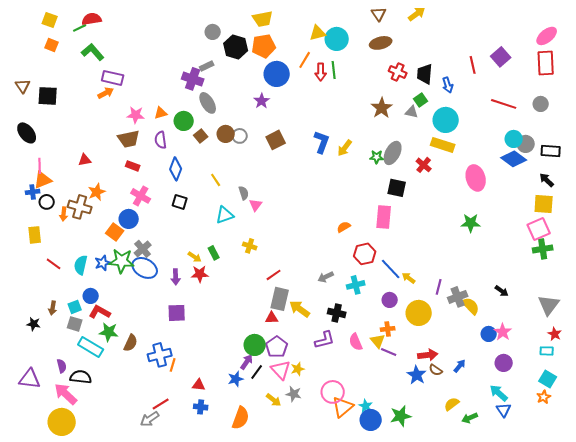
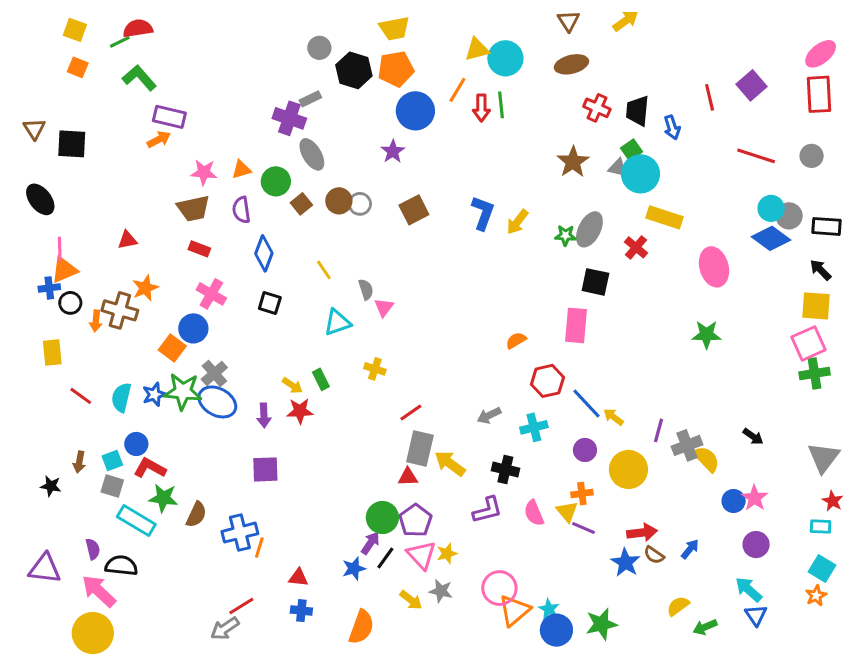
cyan circle: (446, 120) -> (640, 174), moved

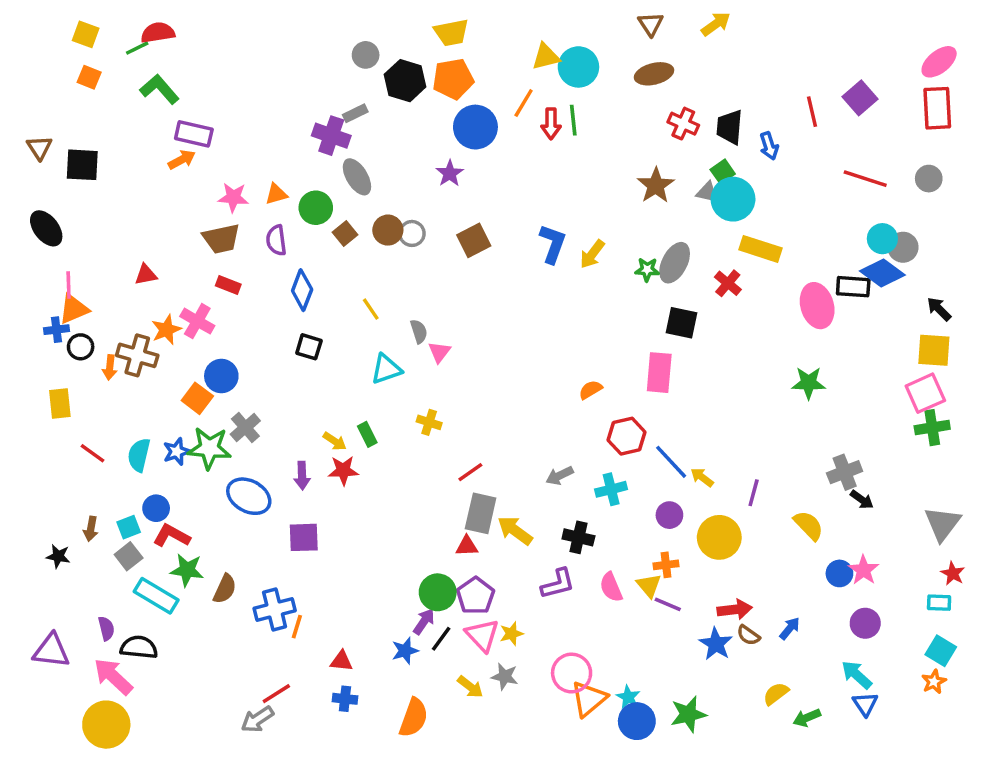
black rectangle: (827, 226) -> (853, 287), moved
pink cross: (211, 294) -> (197, 321), moved
blue ellipse: (217, 402) -> (249, 496), moved
gray cross: (687, 445) -> (845, 472), moved
gray square: (112, 486) -> (129, 556), turned 35

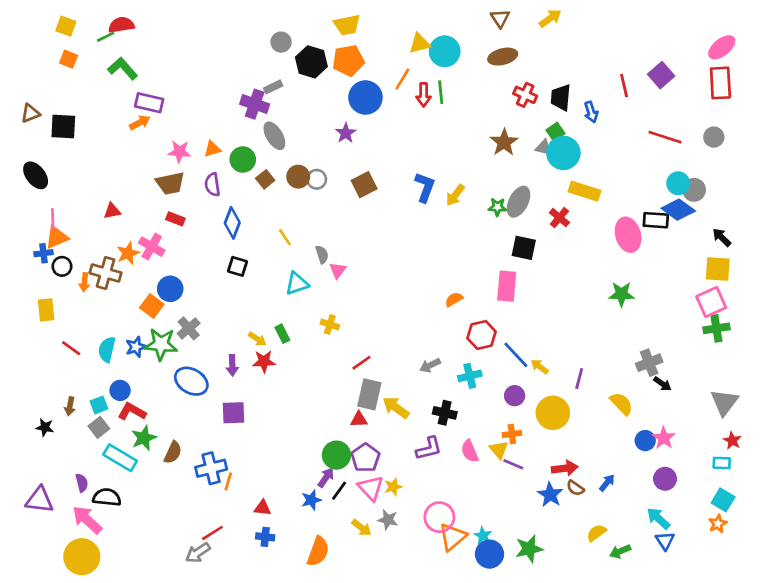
brown triangle: (39, 148) -> (30, 113), turned 42
green star: (187, 570) -> (144, 438), turned -30

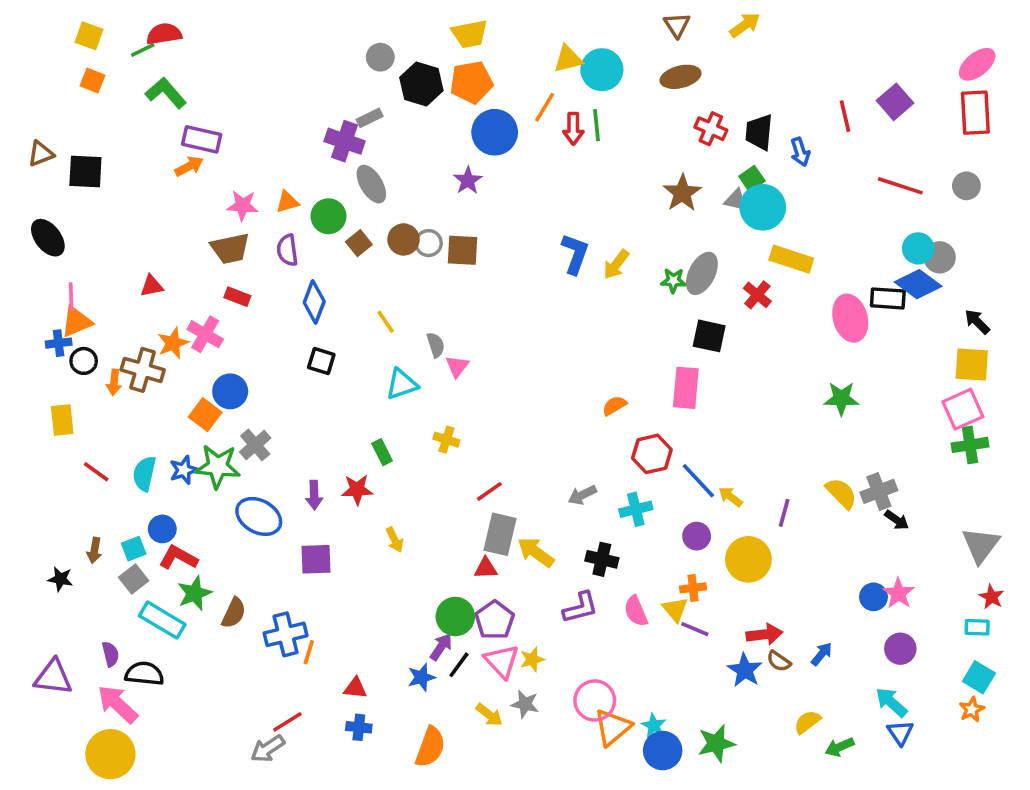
brown square: (364, 185) -> (462, 250), moved, turned 30
yellow arrow: (257, 339) -> (395, 540), moved, turned 30
yellow semicircle: (621, 404) -> (841, 493), moved

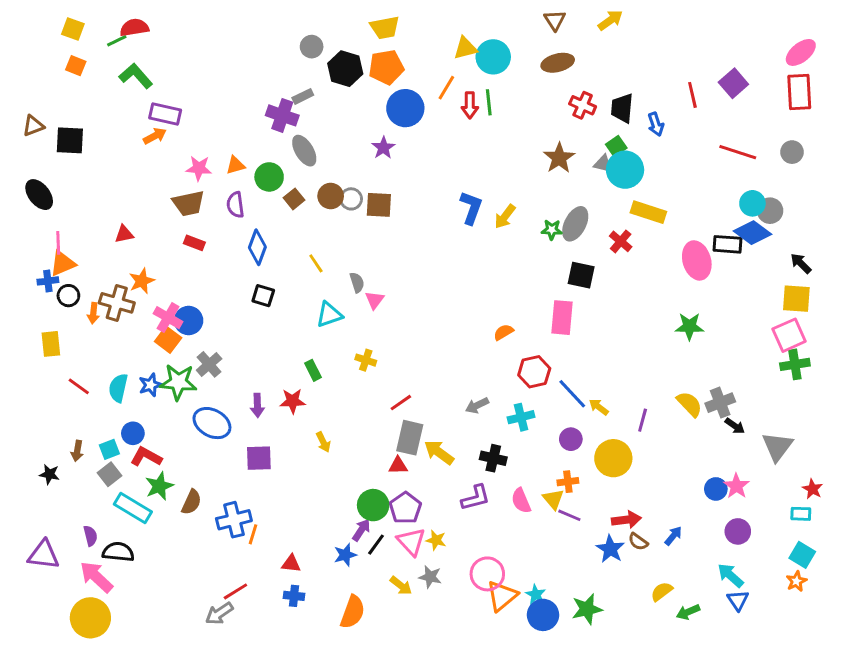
pink cross: (205, 334) -> (168, 318), moved
gray triangle: (981, 545) -> (777, 446), moved
yellow star: (532, 659) -> (436, 540), turned 30

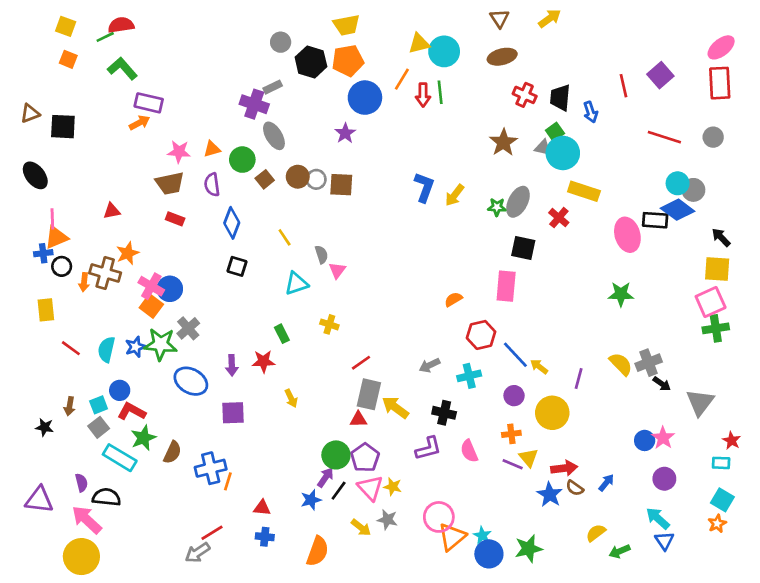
yellow triangle: (553, 499) -> (529, 458), moved

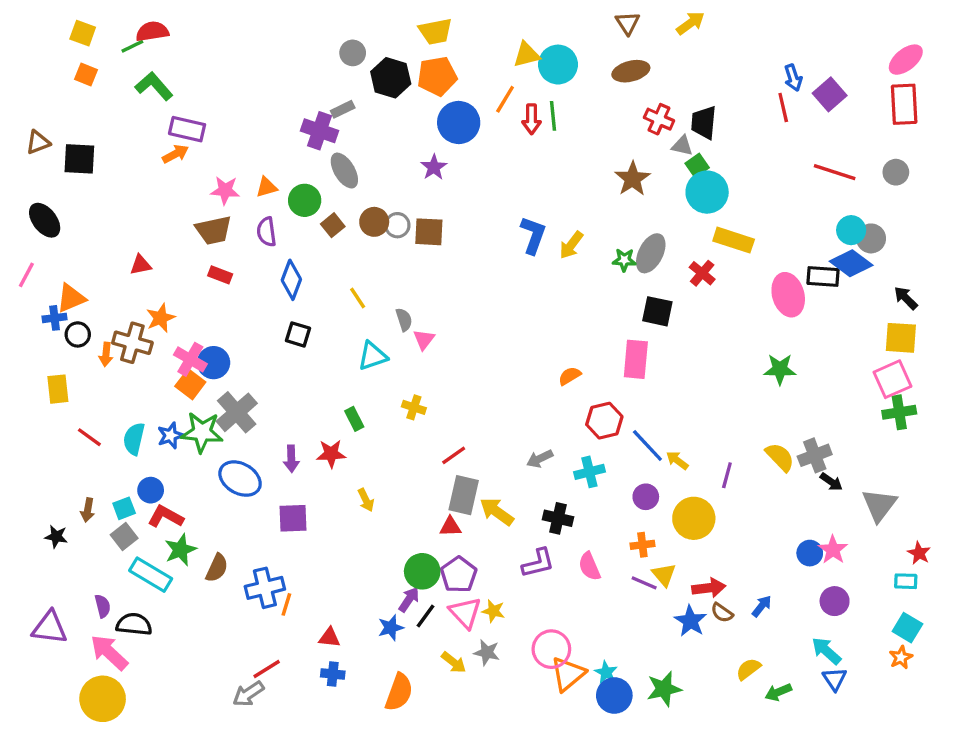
blue arrow: (591, 112) -> (793, 78), moved
gray triangle: (543, 148) -> (682, 146), moved
pink line: (52, 219) -> (26, 275), moved, turned 30
gray cross: (188, 328) -> (237, 412), size x1.4

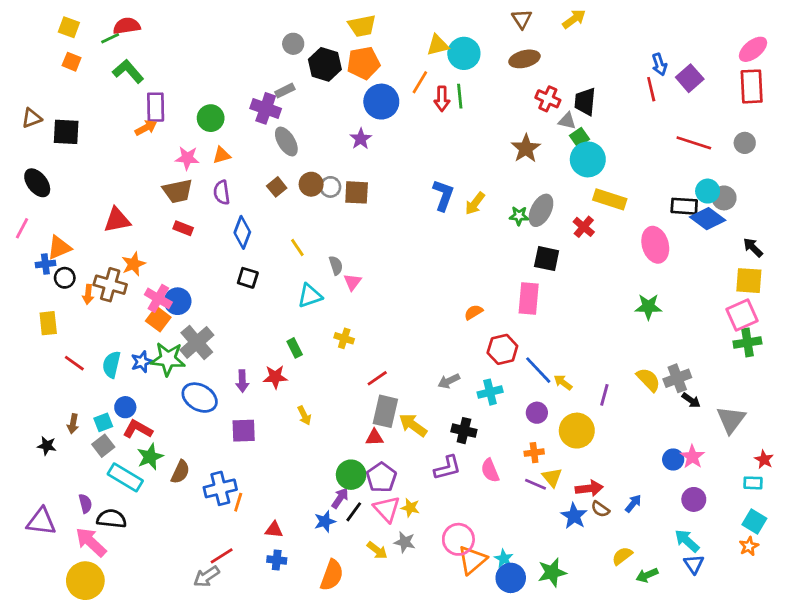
purple rectangle: (187, 129) -> (156, 107), turned 76
green circle: (305, 200) -> (211, 118), moved
red triangle: (141, 265) -> (117, 220), size x1.5
black rectangle: (823, 277) -> (684, 206), moved

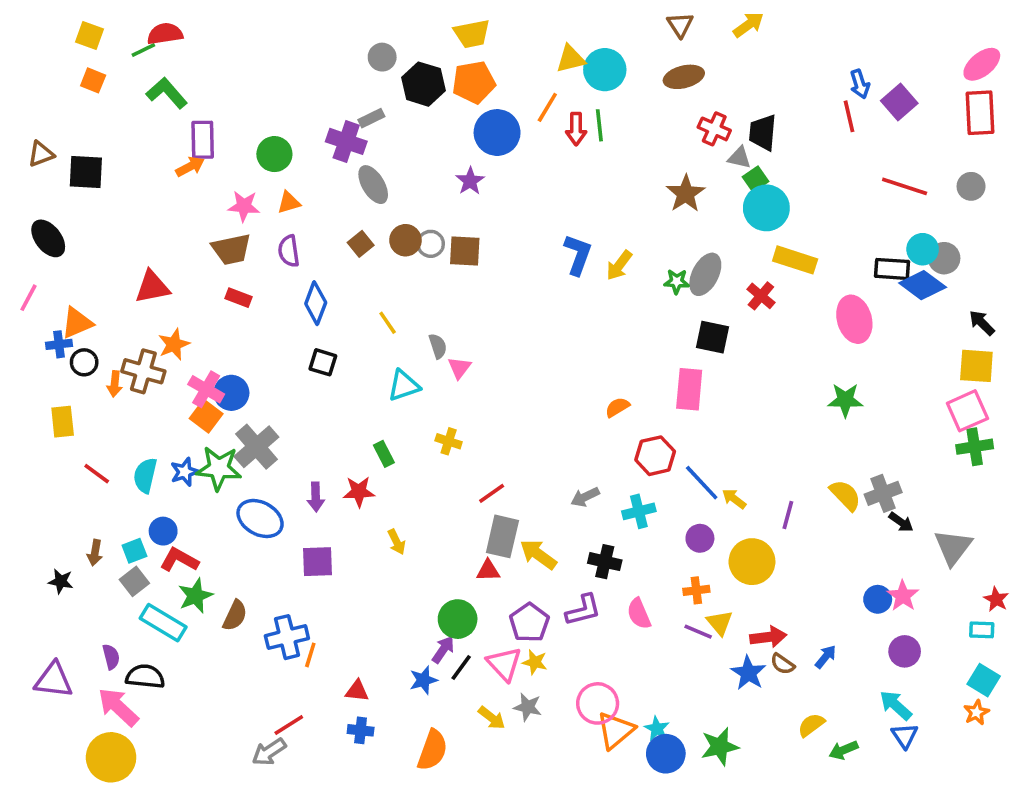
purple pentagon: (381, 477) -> (529, 623), moved

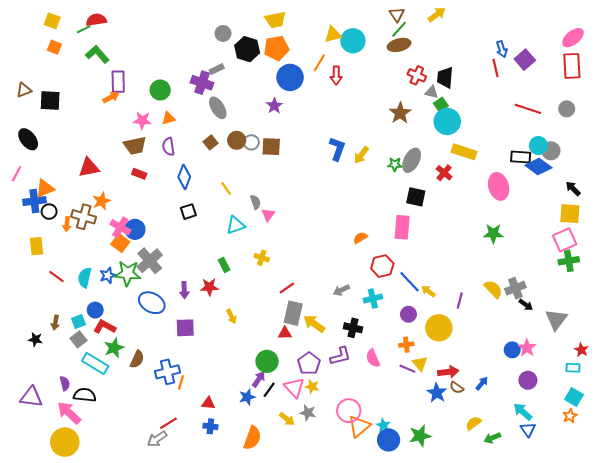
green line: (599, 125) -> (399, 29), moved, turned 48
blue cross: (59, 344) -> (34, 201), size x1.5
black square: (323, 362) -> (188, 212), turned -35

